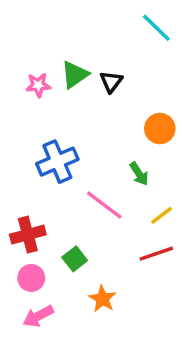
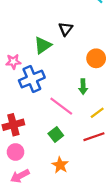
green triangle: (75, 75) -> (43, 45), moved
pink star: (38, 85) -> (13, 62), moved
green arrow: (139, 174) -> (83, 87), turned 32
green square: (75, 259) -> (56, 135), moved

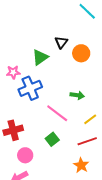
orange circle: (96, 58) -> (81, 53), moved
green arrow: (83, 87) -> (77, 95), turned -80
pink circle: (16, 152) -> (25, 155), moved
orange star: (60, 165) -> (81, 165), moved

